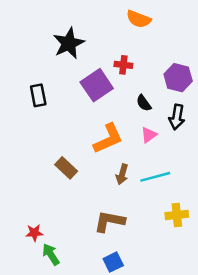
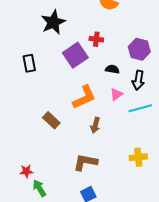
black semicircle: (144, 103) -> (112, 69), turned 136
cyan line: (155, 177) -> (140, 108), moved

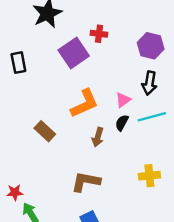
black semicircle: (112, 69) -> (122, 123), moved, turned -72

